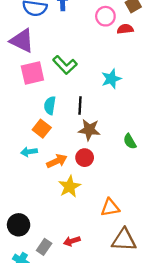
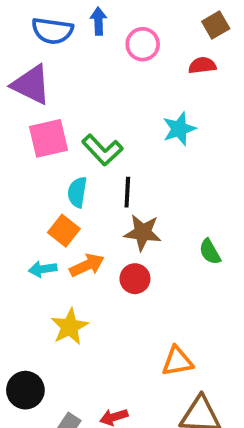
pink circle: (105, 16) -> (143, 44), moved
green L-shape: (65, 65) -> (102, 150), moved
cyan star: (111, 79) -> (179, 129), moved
orange arrow: (57, 161) -> (87, 265), moved
yellow star: (70, 187) -> (70, 327), moved

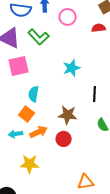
cyan star: (179, 129) -> (72, 68), moved
green L-shape: (102, 150) -> (39, 37), moved
black line: (127, 192) -> (95, 94), moved
yellow star: (70, 327) -> (30, 164), turned 30

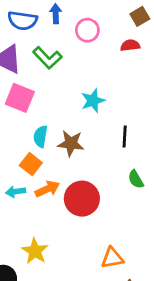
pink square: (19, 66) -> (20, 98), turned 35
brown star: (68, 115) -> (71, 143), moved
red circle: (64, 139) -> (82, 199), size x1.6
yellow star: (30, 164) -> (35, 251), moved, turned 30

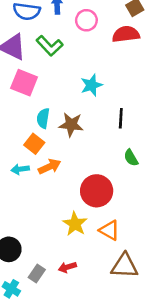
red semicircle: (130, 45) -> (126, 34), size x1.5
red circle: (82, 199) -> (97, 191), moved
yellow star: (35, 251) -> (75, 224), moved
orange triangle: (112, 258) -> (109, 230), turned 40

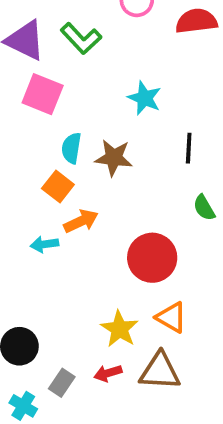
cyan star: (92, 85) -> (144, 98), turned -30
cyan arrow: (20, 169) -> (44, 244), moved
yellow star: (75, 224) -> (119, 329), moved
brown triangle: (125, 266) -> (160, 371), moved

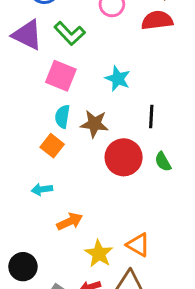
pink square: (43, 94) -> (61, 76), moved
orange arrow: (81, 221) -> (70, 221), moved
red circle: (152, 258) -> (124, 157), moved

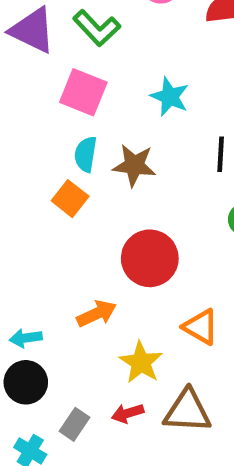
red circle: (124, 157) -> (150, 258), moved
cyan arrow: (42, 189) -> (26, 338), moved
orange triangle: (138, 245) -> (201, 327), moved

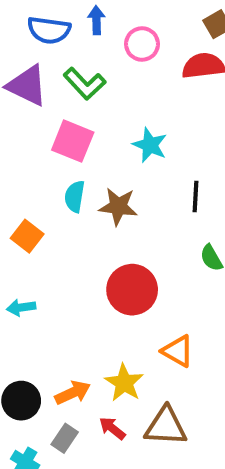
orange square: (70, 199) -> (27, 236), moved
orange arrow: (97, 314) -> (73, 393), moved
cyan arrow: (26, 338) -> (21, 307), moved
red arrow: (128, 413) -> (112, 428), turned 56

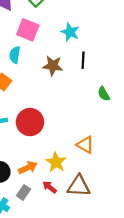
cyan semicircle: (75, 197) -> (15, 55), moved
black line: (195, 197) -> (83, 60), moved
red circle: (132, 290) -> (30, 122), moved

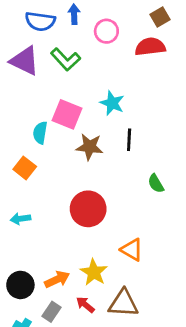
pink square: (28, 30) -> (67, 114), moved
red circle: (30, 122) -> (88, 209), moved

